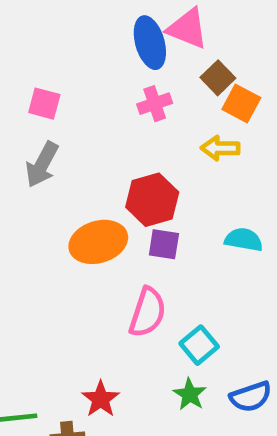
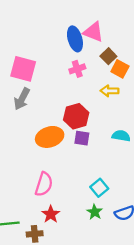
pink square: (44, 104) -> (23, 69), size x1.6
pink semicircle: (148, 312) -> (44, 184), moved

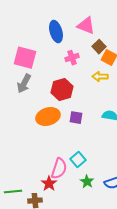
blue ellipse: (75, 39) -> (56, 32), moved
red hexagon: (76, 116) -> (62, 90), moved
pink semicircle: (44, 184) -> (59, 169), moved
cyan square: (99, 188) -> (78, 160), moved

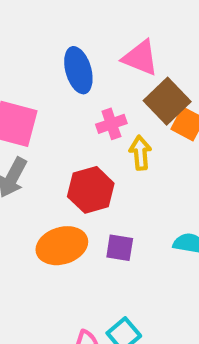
brown square: (99, 47) -> (167, 101), size x1.5
yellow arrow: (100, 77) -> (140, 153), moved, turned 84

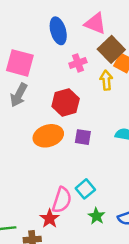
yellow arrow: (140, 153) -> (106, 80), moved

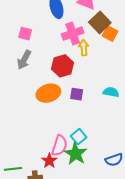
pink square: (20, 63) -> (25, 34), size x0.6
pink cross: (78, 63) -> (73, 34), size x1.5
yellow arrow: (106, 80) -> (84, 48), moved
green star: (96, 216) -> (76, 154), moved, size x1.6

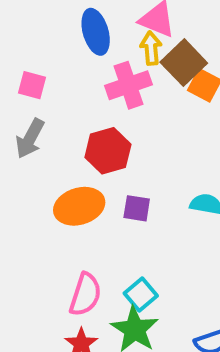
yellow arrow: (84, 48) -> (151, 48), moved
pink semicircle: (59, 146) -> (85, 294), moved

